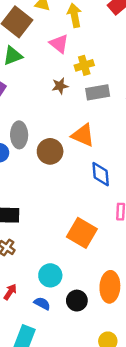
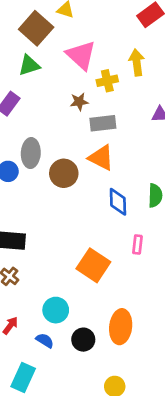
yellow arrow: (74, 15) -> (137, 62), moved
pink triangle: (59, 44) -> (81, 55), size x1.4
gray rectangle: (98, 92) -> (103, 123), moved

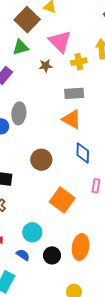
brown star: (79, 102) -> (46, 66), moved
brown circle: (64, 173) -> (41, 160), moved

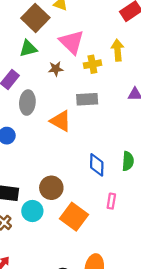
gray ellipse: (19, 113) -> (27, 103), moved
orange triangle: (72, 119) -> (61, 121), moved
brown circle: (41, 160) -> (51, 188), moved
cyan circle: (32, 232) -> (32, 211), moved

